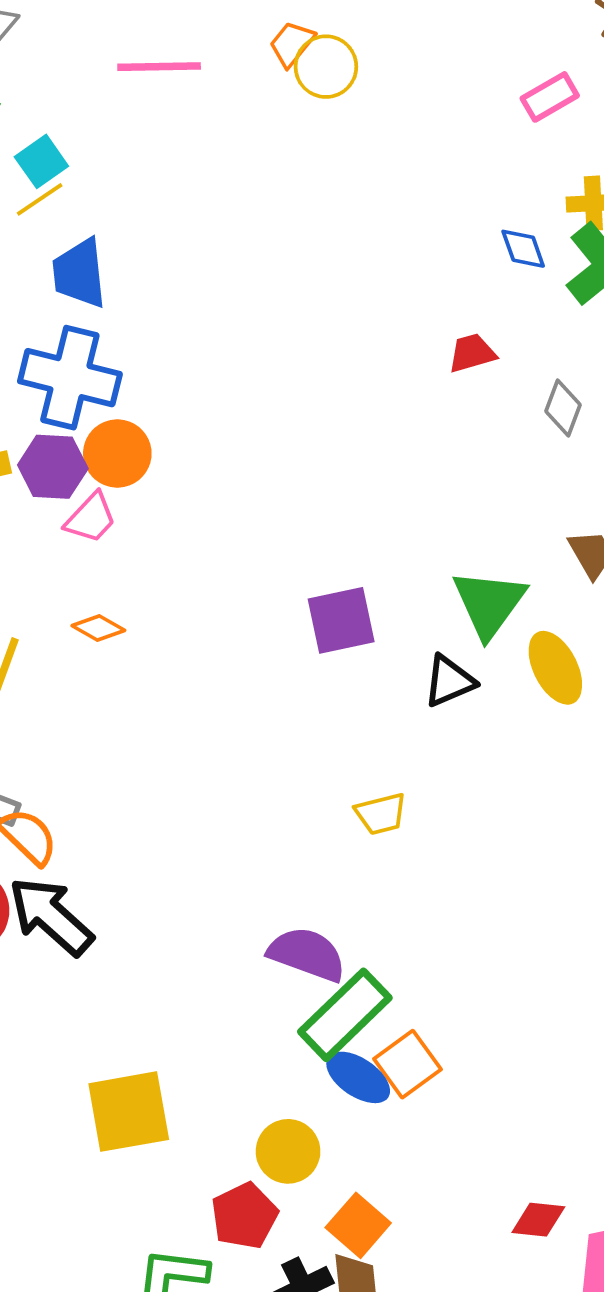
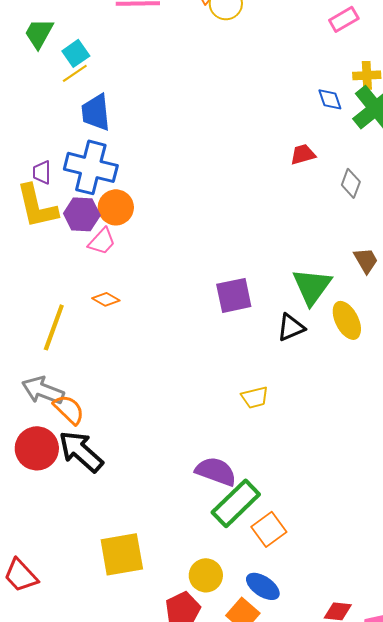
blue ellipse: (358, 1077) -> (263, 586), moved

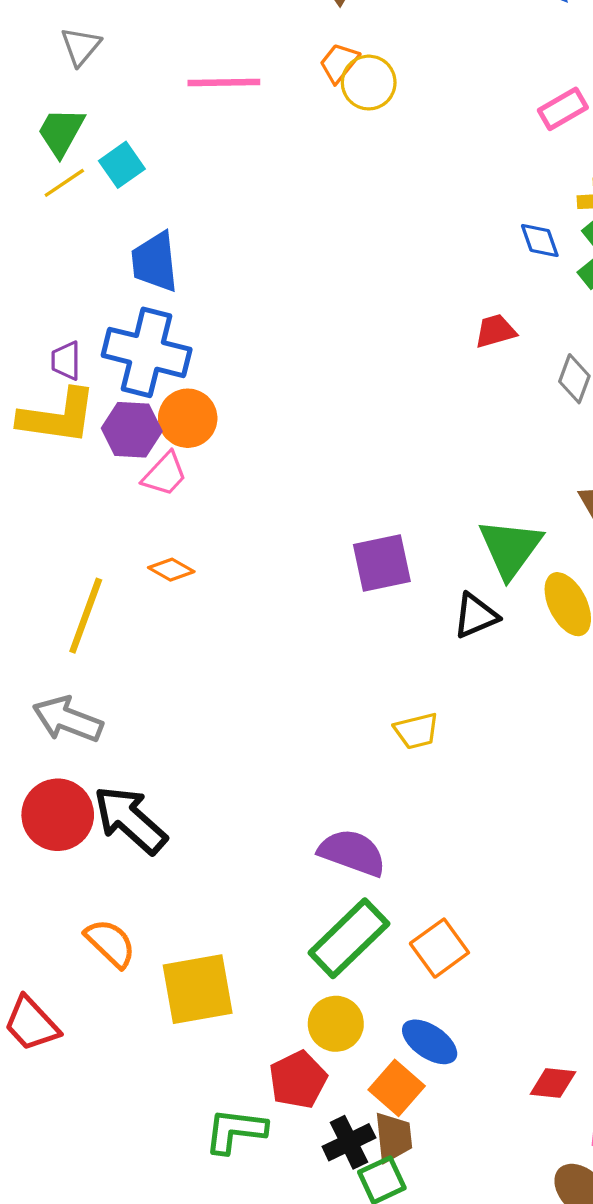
yellow line: (75, 73) -> (64, 183), moved
yellow L-shape: (37, 206) -> (58, 417), turned -69
orange semicircle: (69, 409) -> (110, 943), moved
green rectangle: (236, 503) -> (349, 938), moved

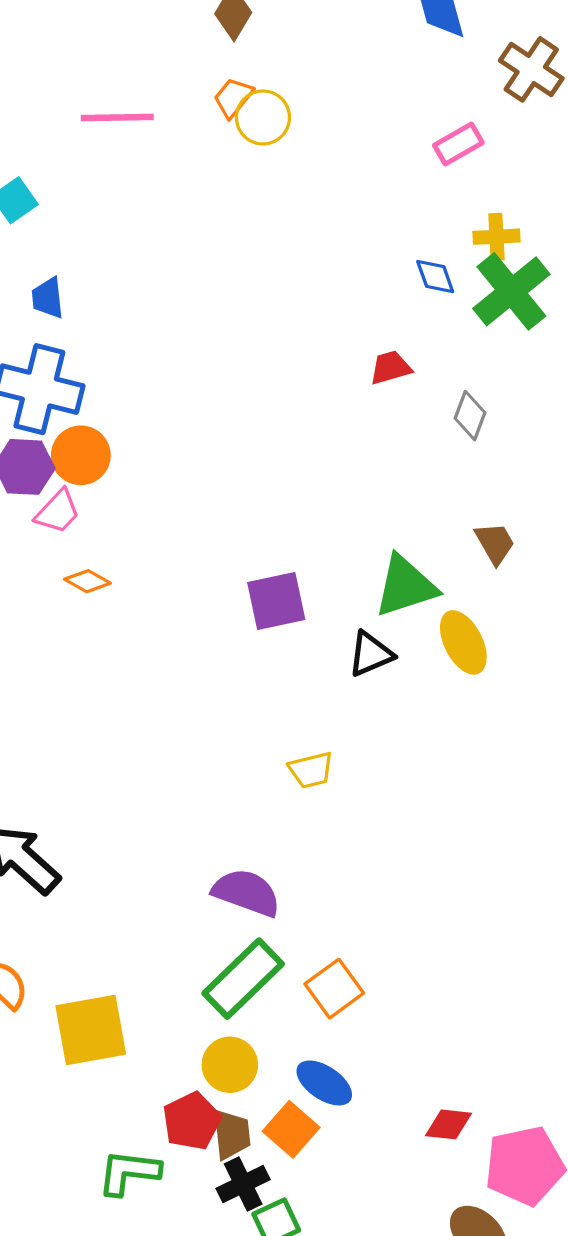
blue trapezoid: (155, 262) -> (48, 298), size x0.7
green triangle: (510, 548) -> (405, 586), turned 36
orange diamond: (171, 570) -> (87, 581), moved
brown trapezoid: (393, 1137) -> (232, 1134), moved

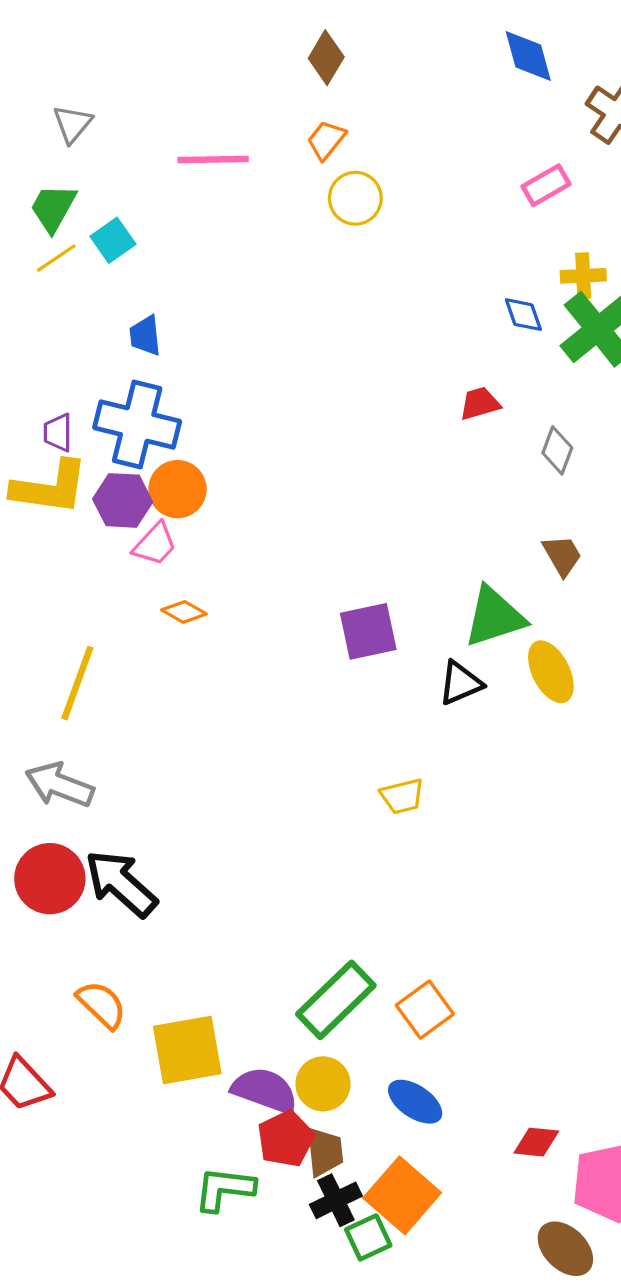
yellow circle: (263, 117) -> (355, 198), moved
brown trapezoid: (495, 543) -> (562, 555), moved
purple semicircle: (246, 893) -> (265, 1090), moved
orange square: (291, 1129) -> (402, 1195), moved, size x1.4

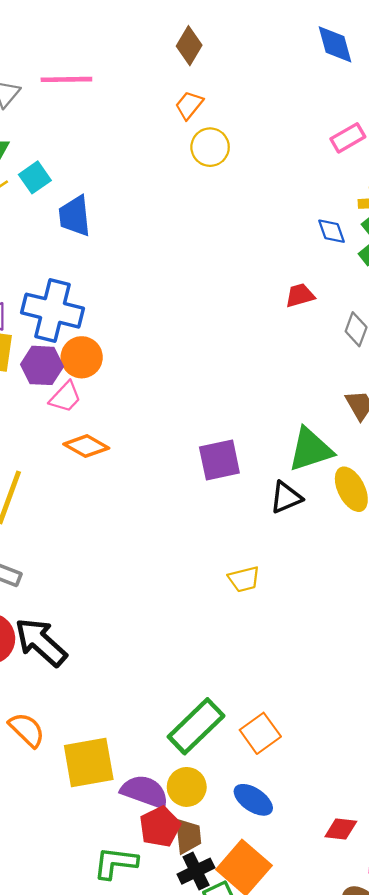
pink line: (213, 159) -> (66, 79), moved
blue trapezoid: (145, 336) -> (75, 216), moved, size x1.4
orange diamond: (184, 612) -> (86, 446), size x1.4

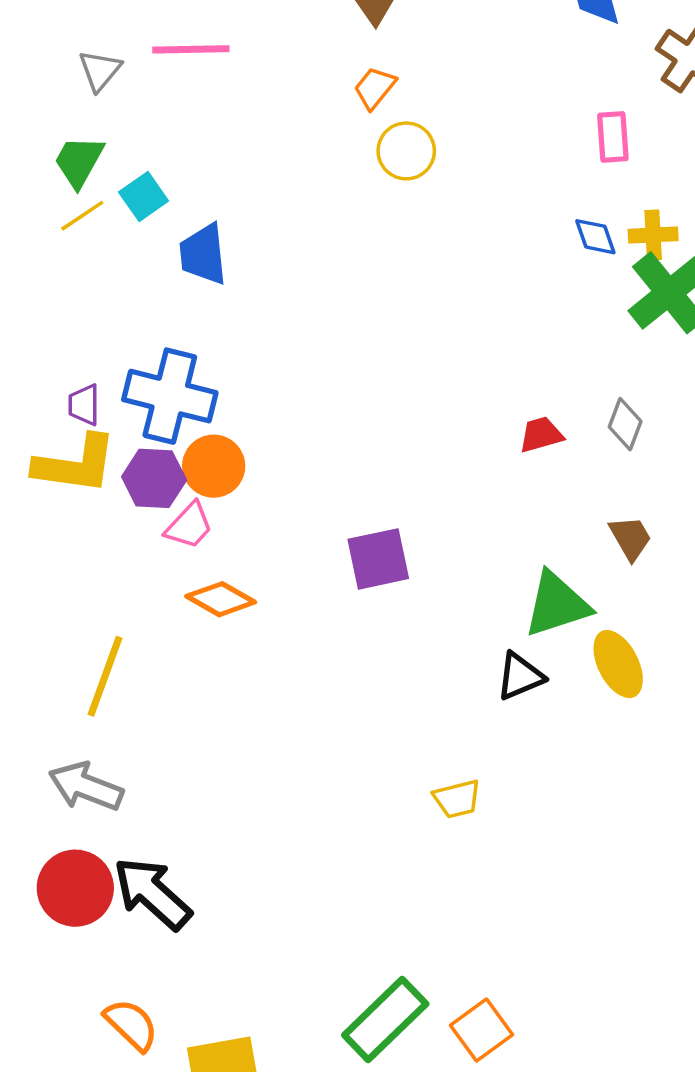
pink rectangle: (348, 138) -> (613, 137), turned -64
blue diamond: (332, 231) -> (595, 237), moved
red trapezoid: (300, 295) -> (541, 435), moved
purple square: (219, 460) -> (378, 559), moved

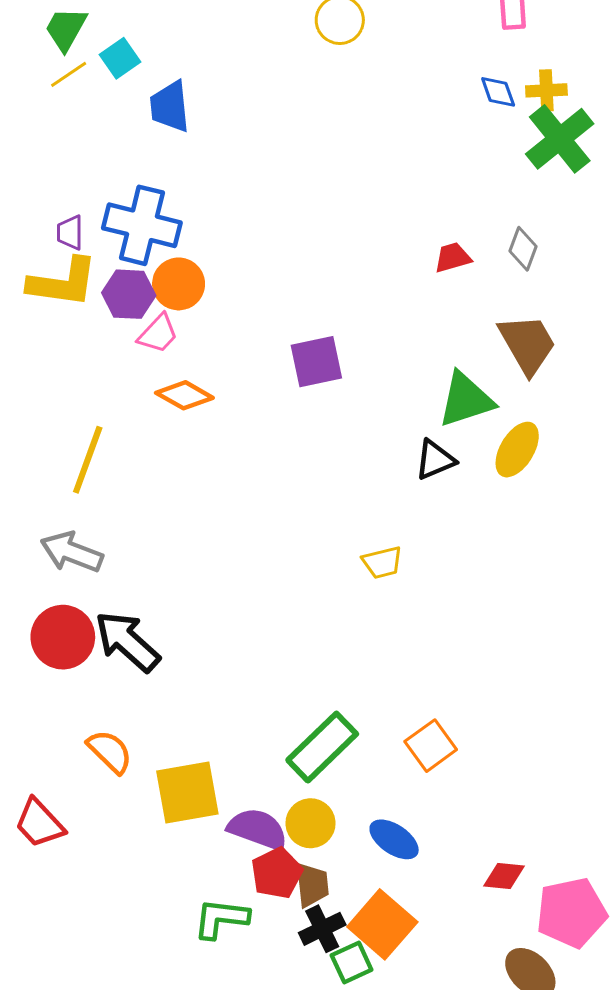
brown trapezoid: (630, 538) -> (527, 344), size x1.6
yellow ellipse: (618, 664) -> (517, 450), turned 58
orange square: (482, 1030) -> (431, 746), moved

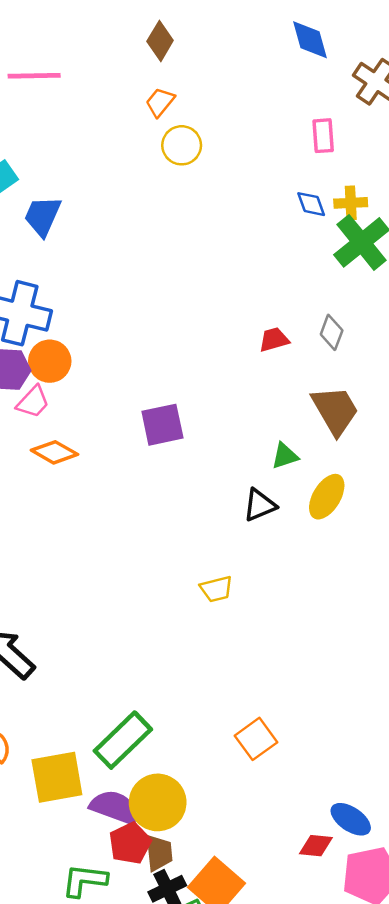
blue trapezoid: (170, 107) -> (43, 216), turned 30
green triangle: (466, 400) -> (285, 456), size x0.6
green rectangle: (322, 747) -> (123, 740), moved
yellow circle: (310, 823) -> (158, 802), size x1.4
blue ellipse: (394, 839) -> (351, 819), moved

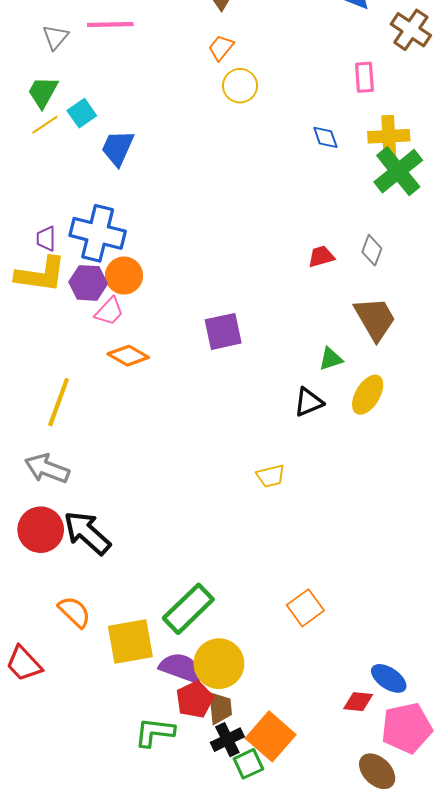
yellow cross: (351, 203) -> (389, 136), size x1.4
blue diamond: (311, 204) -> (325, 137), moved

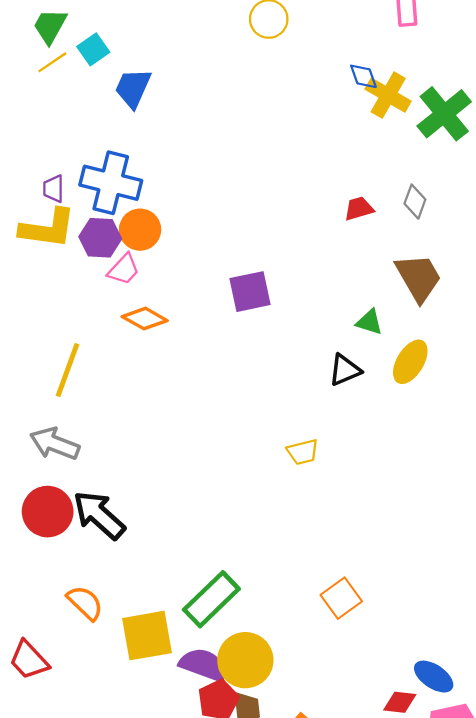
yellow cross: (389, 136) -> (388, 95), moved, turned 33
green triangle: (331, 359) -> (369, 322), turned 35

